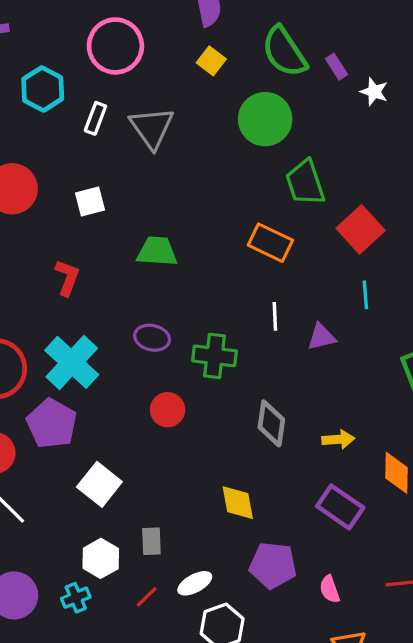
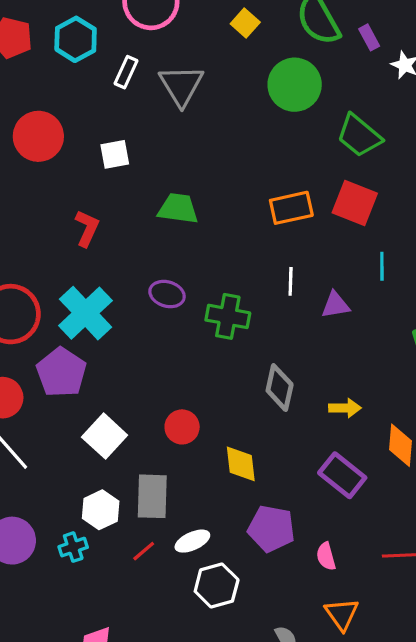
green trapezoid: (305, 183) -> (359, 136), moved, turned -36
red square: (361, 229) -> (355, 203), moved, turned -30
orange rectangle: (270, 243) -> (291, 208), turned -42
red circle: (168, 410) -> (182, 427), moved
gray rectangle: (151, 541) -> (152, 496), size x1.6

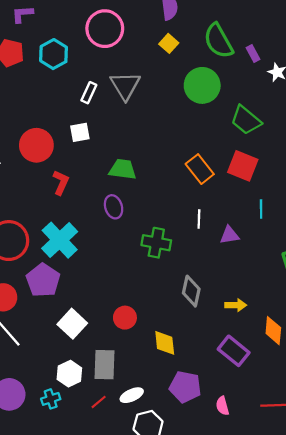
white rectangle: (126, 72) -> (89, 93), moved
red circle: (38, 136) -> (36, 145), moved
orange rectangle: (291, 208) -> (200, 169), turned 64
purple ellipse: (167, 294) -> (114, 207), moved, turned 55

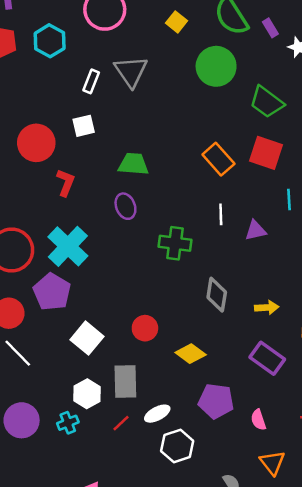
yellow diamond: (165, 343) -> (191, 354), turned -44

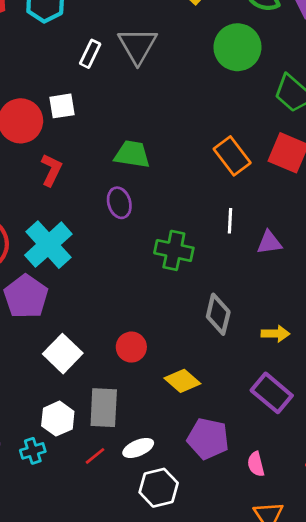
white square: (84, 126) -> (62, 106), moved

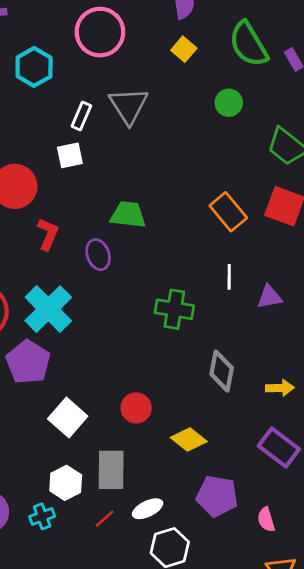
green circle: (237, 47) -> (229, 103), size x0.6
white square: (62, 106) -> (70, 155), moved
purple ellipse: (119, 203) -> (98, 255), moved

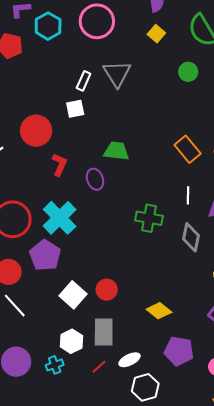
cyan hexagon: (34, 67) -> (48, 26), moved
gray diamond: (222, 371) -> (191, 237), moved
red circle: (136, 408) -> (107, 290), moved

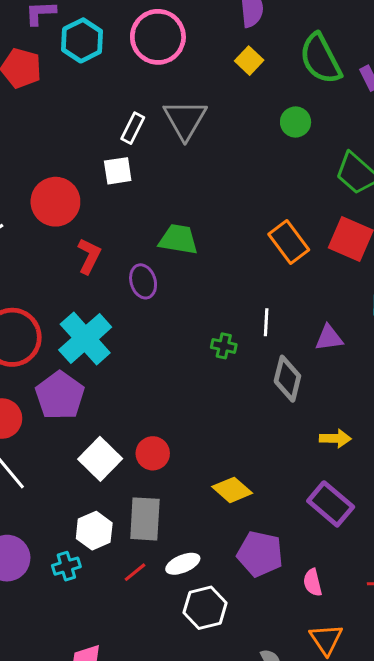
white line: (188, 195) -> (266, 322), moved
green cross: (149, 218) -> (224, 346), size x0.6

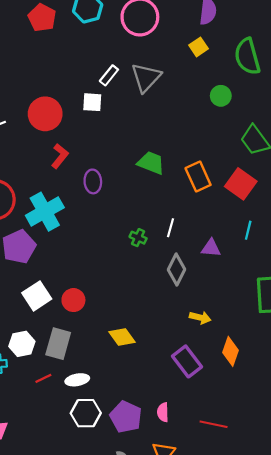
green trapezoid: (178, 239) -> (151, 163), moved
purple pentagon: (260, 554) -> (126, 417), moved

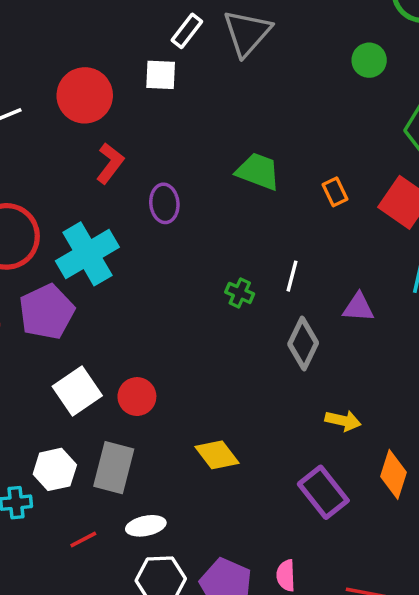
orange rectangle: (198, 177) -> (335, 192), size x0.6
red line: (43, 378) -> (83, 539), moved

